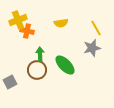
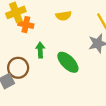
brown circle: (37, 70) -> (18, 68), moved

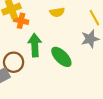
green arrow: (40, 50) -> (35, 45), size x1.5

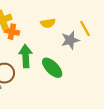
gray star: (90, 39) -> (70, 40), moved

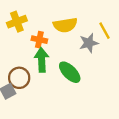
yellow semicircle: (48, 23) -> (65, 25), size x1.5
orange cross: (12, 32) -> (39, 40), moved

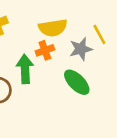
orange cross: (39, 40) -> (45, 50), moved, turned -32
green ellipse: (70, 72) -> (77, 82), moved

